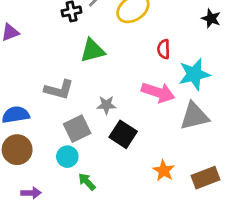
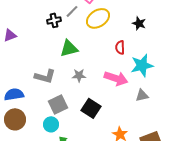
black star: (211, 18) -> (139, 23), moved
gray star: (106, 105) -> (79, 75), moved
gray triangle: (194, 116) -> (142, 95), size x0.6

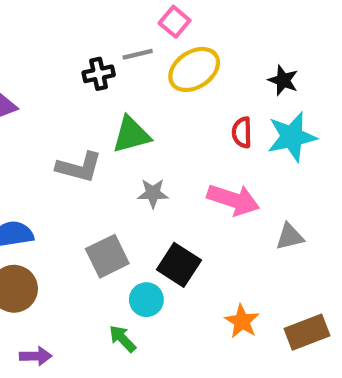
gray line: (72, 11) -> (138, 54), turned 32
cyan star: (142, 65) -> (292, 137), moved
gray L-shape: (45, 76) -> (79, 167), moved
cyan circle: (51, 124) -> (146, 300), moved

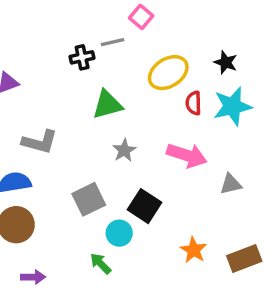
yellow ellipse: (194, 69) -> (168, 73), moved
gray L-shape: (79, 167) -> (40, 142), moved
gray star: (153, 193) -> (124, 150), turned -30

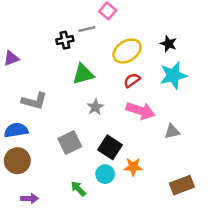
red semicircle: (194, 103) -> (132, 80), moved, turned 56
cyan circle: (119, 233) -> (105, 174), moved
orange star: (194, 250) -> (133, 167), moved, turned -30

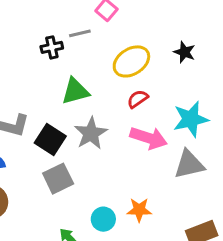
cyan star: (173, 75) -> (191, 119), moved
gray star: (95, 107) -> (91, 133), size x1.5
gray triangle: (172, 131) -> (189, 164), size x1.5
black square: (110, 147) -> (50, 140), moved

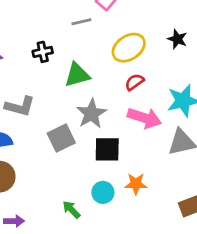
black cross: (52, 47) -> (43, 52), moved
black square: (50, 140) -> (107, 149), moved, turned -32
gray square: (58, 179) -> (61, 138), moved

